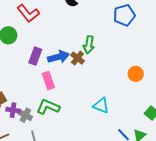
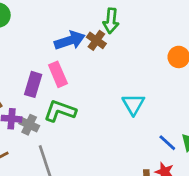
purple rectangle: (35, 56) -> (33, 84), moved
cyan triangle: (101, 106) -> (133, 104), turned 42

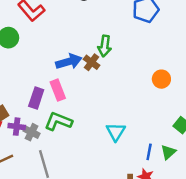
cyan triangle: (133, 104) -> (116, 132), moved
blue line: (167, 143) -> (149, 152), turned 56

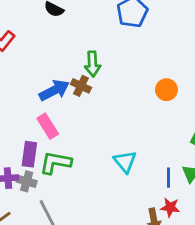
purple rectangle: (36, 98) -> (29, 154), moved

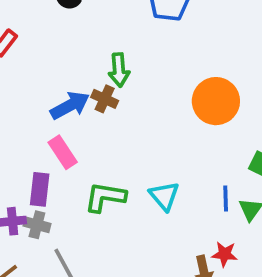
orange circle: (166, 90) -> (216, 101), size x1.6
green L-shape: (55, 163) -> (105, 197), moved
blue line: (169, 178) -> (226, 198), moved

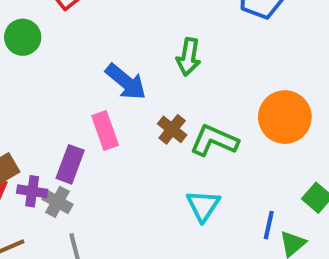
brown cross: (105, 99) -> (172, 129), moved
blue arrow: (70, 105) -> (126, 82), turned 54
green L-shape: (105, 197) -> (214, 141), moved

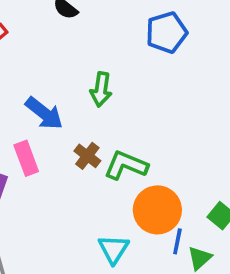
orange circle: (285, 117) -> (157, 210), moved
cyan triangle: (203, 206) -> (114, 249), moved

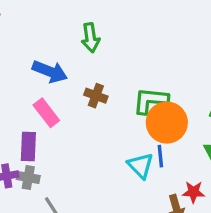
green L-shape: (126, 165) -> (150, 101), moved
blue line: (177, 241) -> (160, 156), moved

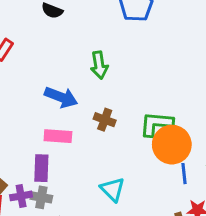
pink rectangle: (46, 113) -> (58, 136), turned -48
blue line: (160, 156) -> (184, 174), moved
cyan triangle: (141, 166) -> (113, 189), moved

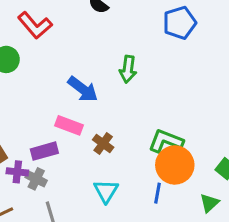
brown cross: (105, 120) -> (103, 144), moved
purple rectangle: (41, 168) -> (44, 151), turned 56
blue line: (184, 174) -> (157, 193), moved

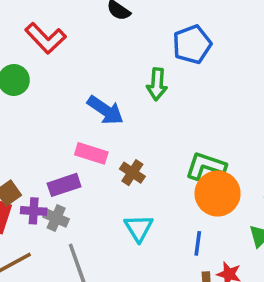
blue pentagon: (180, 23) -> (192, 44), moved
blue line: (157, 193) -> (198, 243), moved

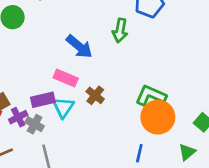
purple cross: (34, 211) -> (18, 117), turned -36
cyan triangle: (139, 228) -> (63, 107), moved

